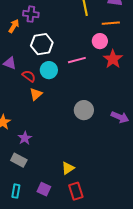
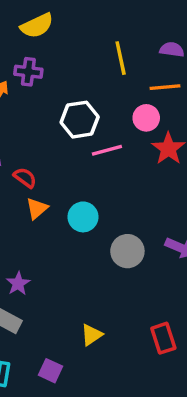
white hexagon: (42, 44) -> (80, 120), moved
cyan circle: (49, 70) -> (83, 217), moved
gray circle: (84, 110) -> (127, 251), moved
red rectangle: (76, 191) -> (163, 338), moved

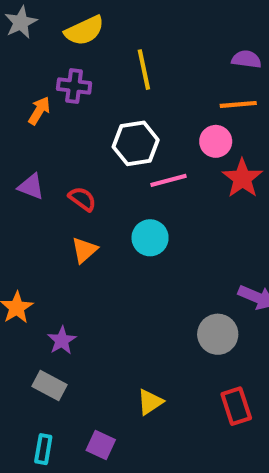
yellow line: (121, 58) -> (144, 70), moved
red semicircle: (25, 178) -> (82, 199), moved
cyan circle: (83, 217) -> (150, 238), moved
gray circle: (127, 251) -> (218, 334), moved

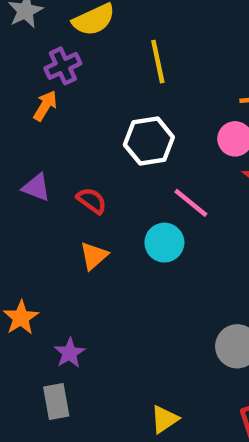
purple cross: (74, 86) -> (63, 66), moved, turned -32
pink line: (168, 180) -> (191, 203), moved, turned 54
gray rectangle: (49, 386) -> (56, 402), turned 52

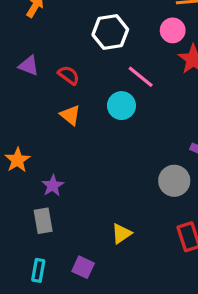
orange triangle: (94, 256) -> (70, 115), turned -40

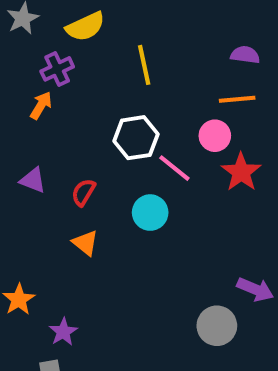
red semicircle: (69, 75) -> (83, 192), turned -95
pink line: (141, 77) -> (174, 168), moved
cyan circle: (121, 106) -> (150, 213), moved

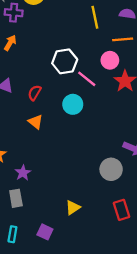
yellow line: (144, 65) -> (95, 17), moved
purple cross: (57, 69) -> (14, 13), moved, turned 30

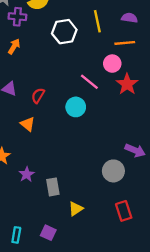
white hexagon: (65, 61) -> (64, 32), moved
orange triangle: (36, 122) -> (28, 124), moved
gray rectangle: (16, 198) -> (53, 187), moved

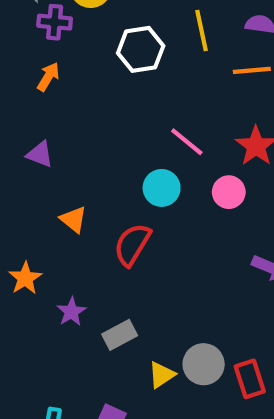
pink circle: (112, 64) -> (229, 192), moved
red semicircle: (38, 96) -> (132, 245), moved, size x1.5
gray circle: (113, 171) -> (204, 364), moved
gray rectangle: (53, 187) -> (120, 335), turned 72

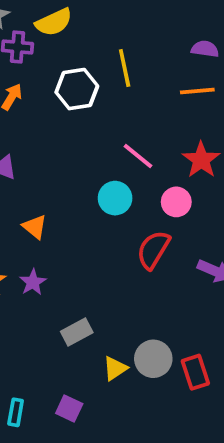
yellow line: (201, 31) -> (125, 68), moved
white hexagon: (141, 49) -> (77, 89), moved
red semicircle: (132, 245) -> (153, 250), moved
purple star: (71, 312) -> (33, 282), moved

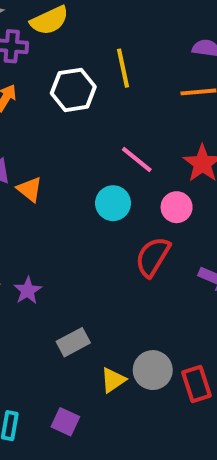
orange triangle: (35, 227) -> (30, 189), moved

